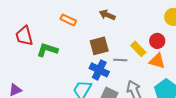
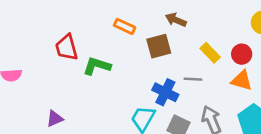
brown square: (99, 46) -> (159, 46), moved
yellow rectangle: (138, 49) -> (210, 53), moved

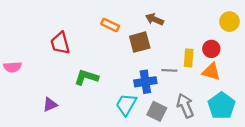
yellow rectangle: (210, 53) -> (189, 58), moved, turned 48
green L-shape: (97, 66) -> (86, 77), moved
blue cross: (165, 92) -> (145, 82), turned -35

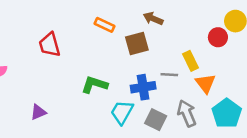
red circle: (211, 49) -> (218, 37), moved
yellow rectangle: (189, 58) -> (191, 61), turned -30
orange triangle: (211, 72) -> (205, 83), moved, turned 36
green L-shape: (86, 77) -> (94, 85), moved

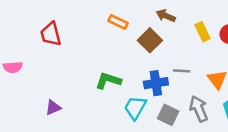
brown square: (137, 44) -> (150, 40), turned -30
red trapezoid: (50, 45) -> (51, 34), moved
yellow rectangle: (191, 61) -> (202, 32), moved

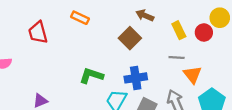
orange rectangle: (118, 22) -> (80, 18), moved
gray line: (182, 71) -> (177, 57), moved

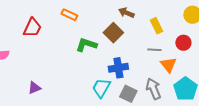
red trapezoid: (38, 32) -> (32, 28), turned -140
red circle: (204, 32) -> (183, 43), moved
green L-shape: (91, 76) -> (86, 45), moved

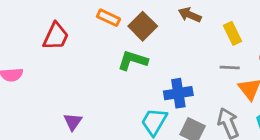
brown square: (113, 33) -> (143, 26), moved
purple triangle: (34, 88) -> (73, 122), moved, turned -32

